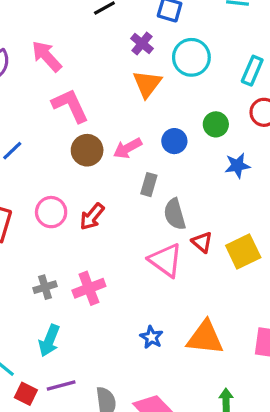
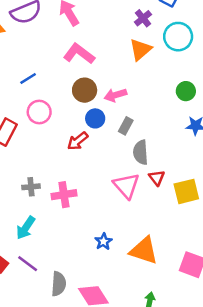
pink L-shape: (70, 106) -> (79, 54), turned -40
blue circle: (174, 141) -> (95, 118), moved
pink circle: (51, 212) -> (39, 112), moved
purple line: (61, 385) -> (28, 264), turned 40

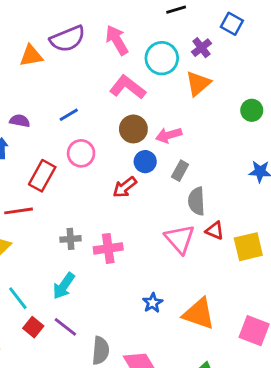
cyan circle: (178, 37) -> (162, 58), moved
green circle: (186, 91) -> (252, 110), moved
red triangle: (157, 178) -> (215, 231), turned -30

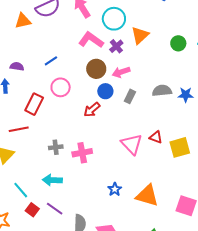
purple cross: (201, 48) -> (116, 46), moved
green circle: (252, 110) -> (178, 43), moved
gray semicircle: (197, 201) -> (162, 91), moved, turned 90
cyan arrow: (64, 286) -> (52, 180), turned 60

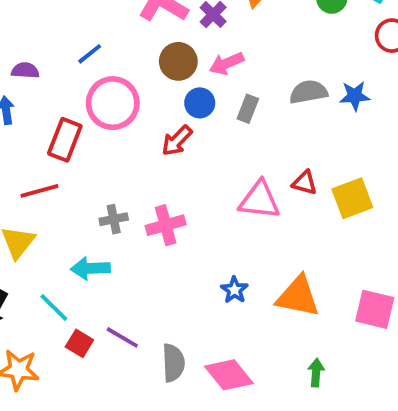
pink circle: (61, 87) -> (113, 103), size x1.4
pink triangle: (132, 144) -> (259, 200), turned -35
cyan arrow: (52, 180) -> (90, 268), moved

